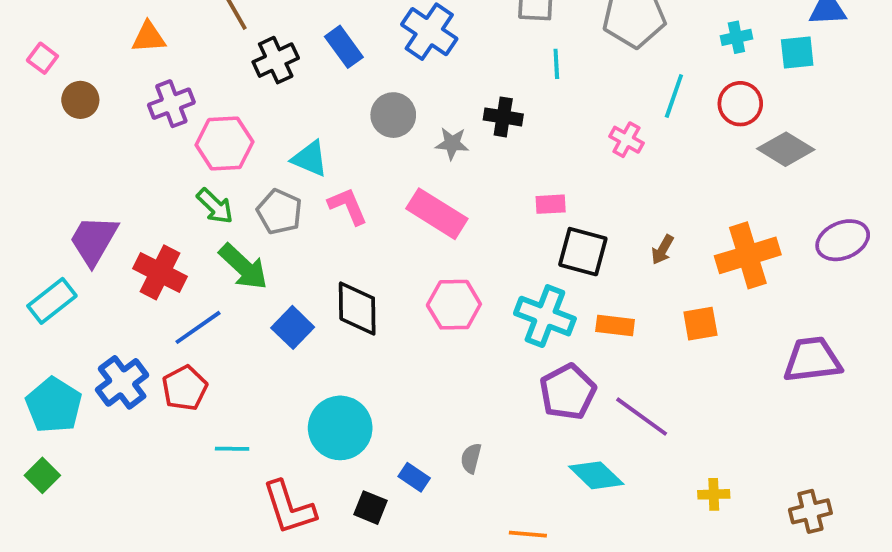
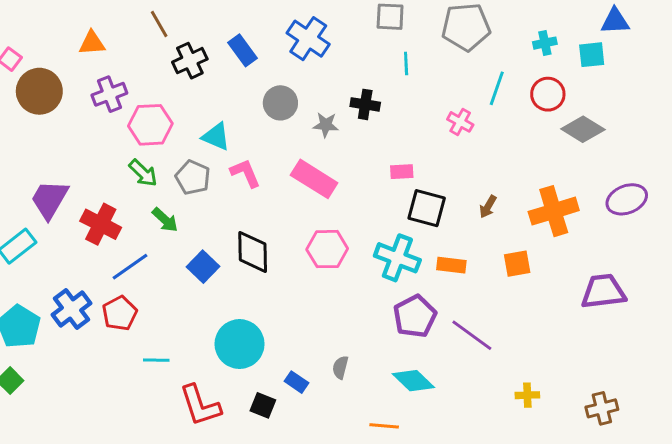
brown circle: (80, 100) -> (39, 91), size x1.6
green arrow: (243, 267) -> (165, 220), size x0.7
cyan diamond: (596, 475) -> (413, 381), moved

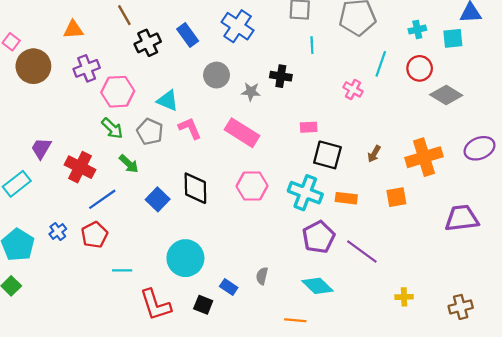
purple trapezoid: (50, 199) -> (41, 148), size x0.7
blue cross: (71, 309) -> (58, 231), size x0.6

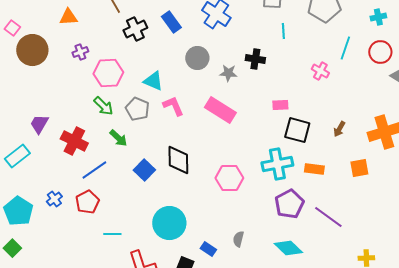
purple cross: (87, 68) -> (80, 52), size x0.7
pink hexagon: (252, 186) -> (229, 178), moved
cyan cross: (305, 193) -> (277, 164), turned -32

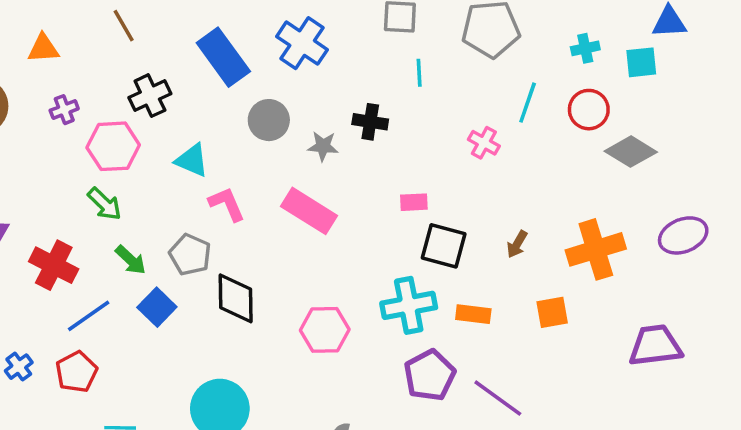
blue rectangle: (171, 22) -> (223, 57), size x1.5
black cross: (135, 29) -> (150, 96), moved
gray pentagon: (137, 109) -> (190, 255), moved
blue square: (144, 170) -> (157, 307), moved

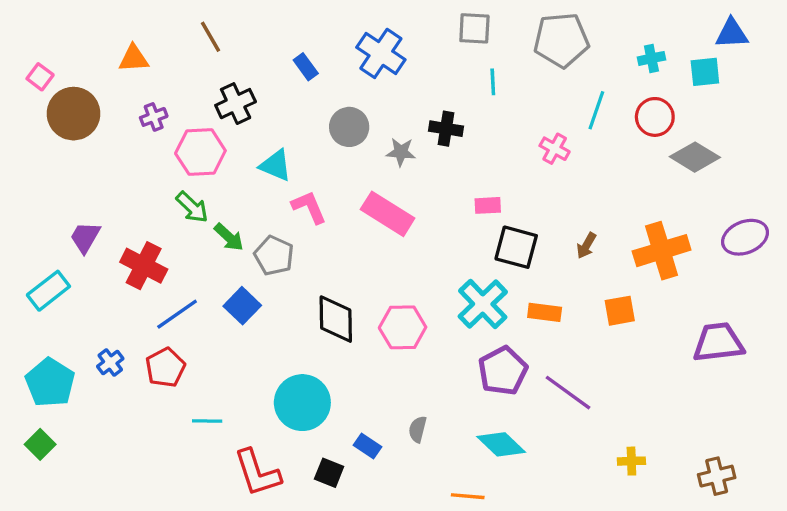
blue rectangle: (223, 57) -> (306, 67), size x0.5
green arrow: (131, 260) -> (229, 237), moved
black diamond: (236, 298) -> (336, 319), moved
cyan cross: (409, 305) -> (483, 304), turned -33

